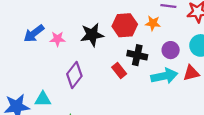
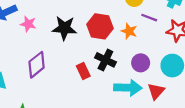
red triangle: (191, 73) -> (156, 91), turned -48

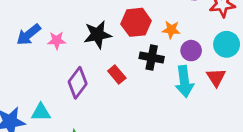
orange star: (129, 31) -> (171, 30), moved
red rectangle: (83, 71) -> (117, 74), moved
cyan arrow: (128, 88) -> (184, 82), turned 96

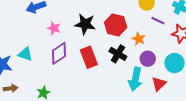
pink star: (57, 40) -> (54, 28), moved
red rectangle: (117, 74) -> (89, 57), size x1.5
cyan triangle: (41, 112) -> (25, 54), moved

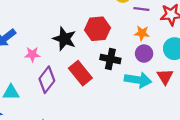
black star: (85, 24) -> (64, 39), turned 30
orange star: (139, 39) -> (142, 33), moved
cyan arrow: (135, 79) -> (138, 80), turned -75

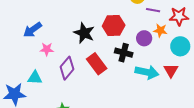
orange star: (142, 33) -> (160, 30), moved
pink star: (32, 54) -> (47, 49), moved
purple circle: (144, 54) -> (144, 38), moved

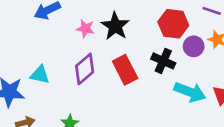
red hexagon: (114, 26) -> (173, 24), moved
pink star: (47, 49) -> (85, 29), moved

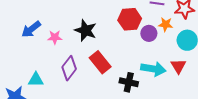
pink star: (85, 29) -> (55, 37), moved
black cross: (163, 61) -> (129, 82), moved

